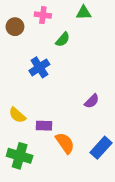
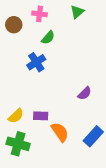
green triangle: (84, 13) -> (77, 12), turned -40
green semicircle: (63, 39) -> (48, 38), moved
yellow semicircle: (17, 115) -> (16, 116), moved, turned -84

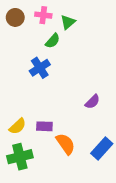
green triangle: (77, 12) -> (68, 22), moved
brown circle: (14, 25) -> (15, 17), moved
green cross: (18, 144) -> (20, 157), turned -30

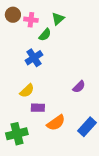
pink cross: (43, 15) -> (31, 20), moved
yellow semicircle: (18, 126) -> (27, 91), moved
orange semicircle: (66, 144) -> (56, 123), turned 90

